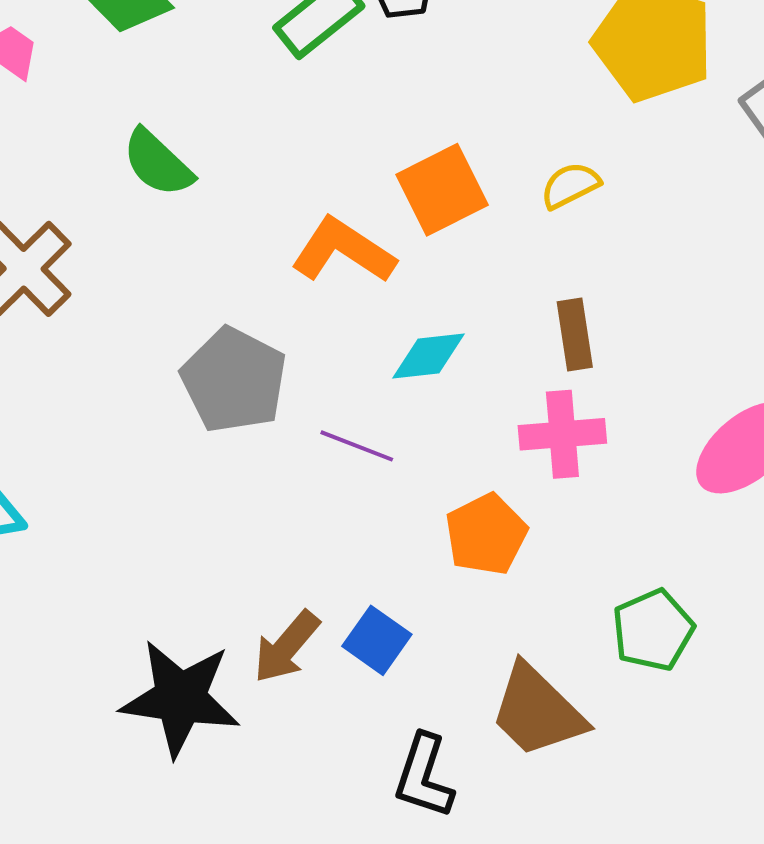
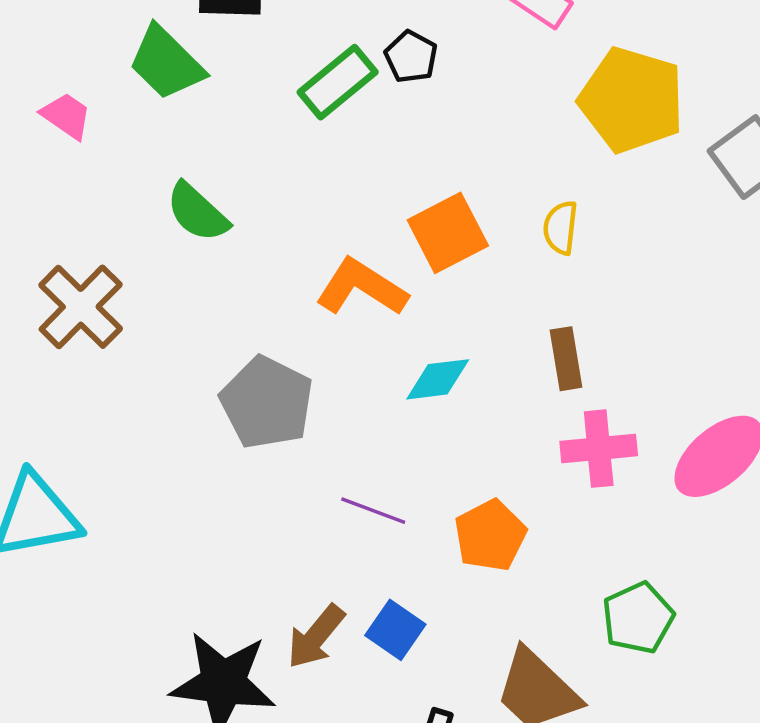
yellow semicircle: (570, 185) -> (560, 228), turned -56
pink cross: (562, 434) -> (599, 449), moved
purple line: (357, 446) -> (373, 511), moved

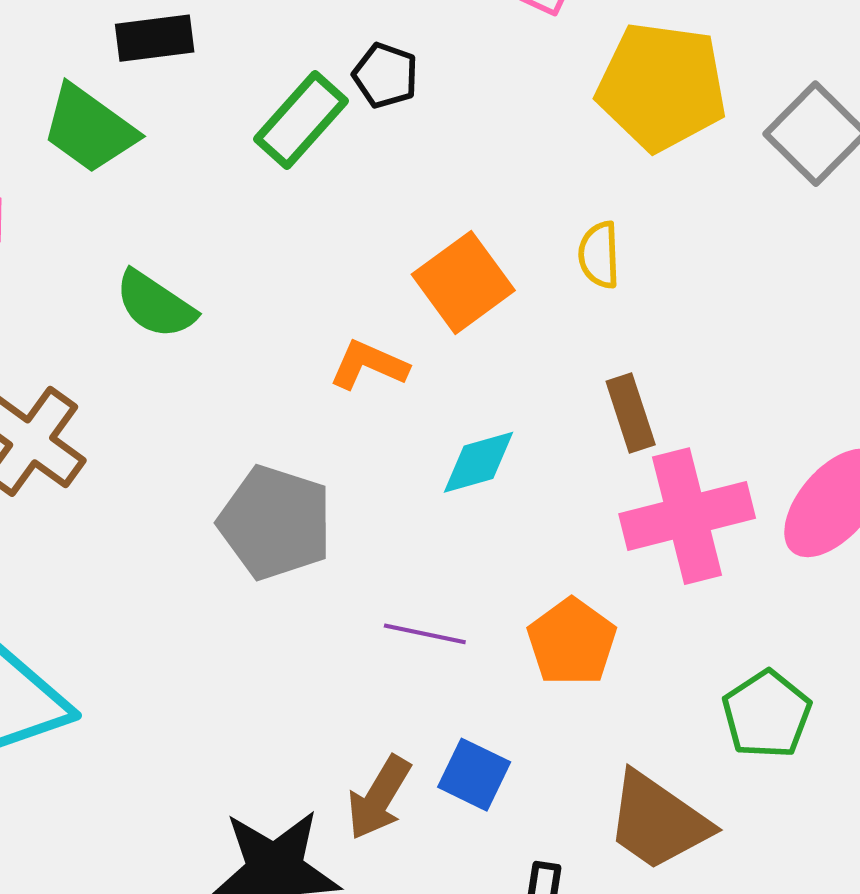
orange L-shape: (362, 287) -> (369, 365), size x0.7
pink cross: (599, 449) -> (687, 516), size x1.4

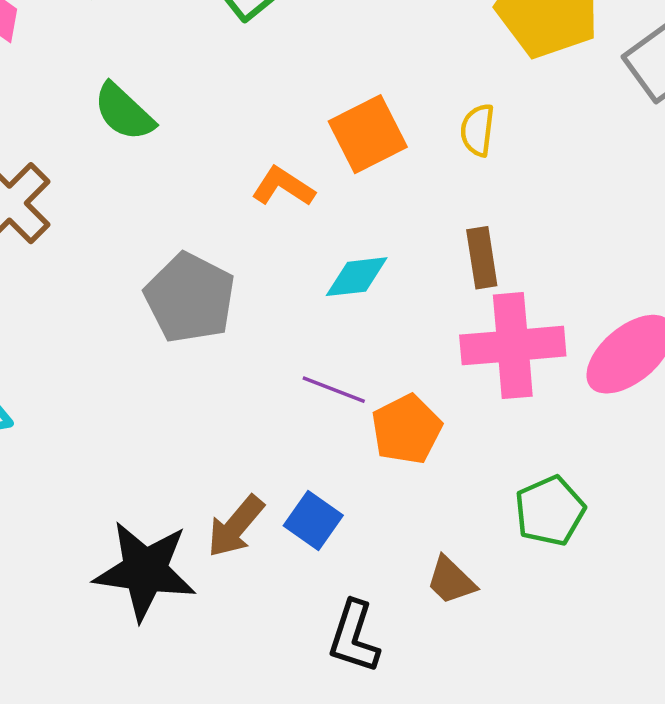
purple line: (425, 634) -> (334, 390), moved
brown trapezoid: (658, 821) -> (451, 581), size x0.6

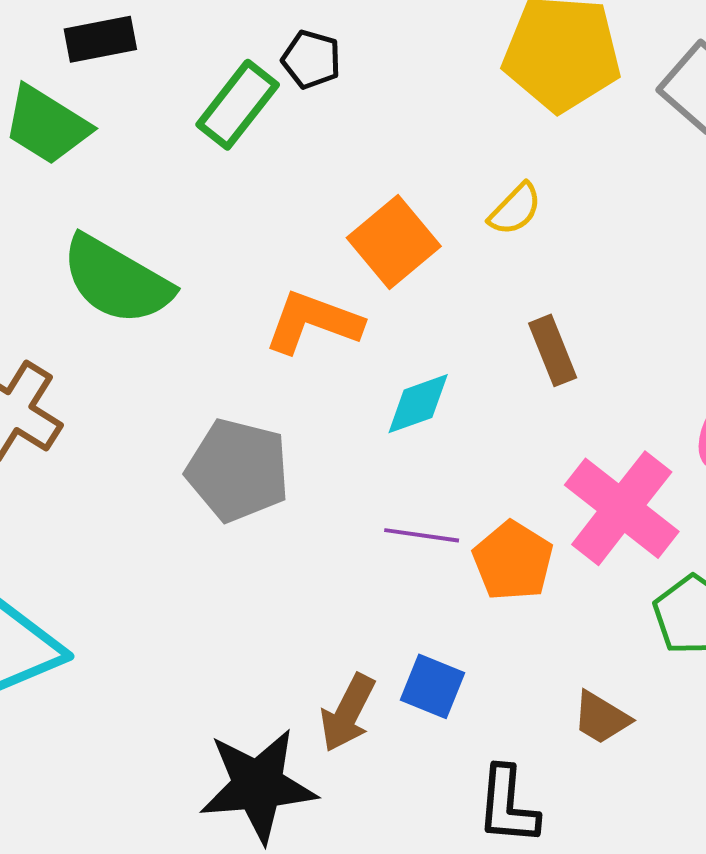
green semicircle: (124, 112) -> (117, 280), size x1.5
yellow semicircle: (478, 130) -> (515, 209), turned -130
orange L-shape: (283, 187) -> (313, 322), size x1.4
pink cross: (513, 346) -> (622, 508), moved, turned -34

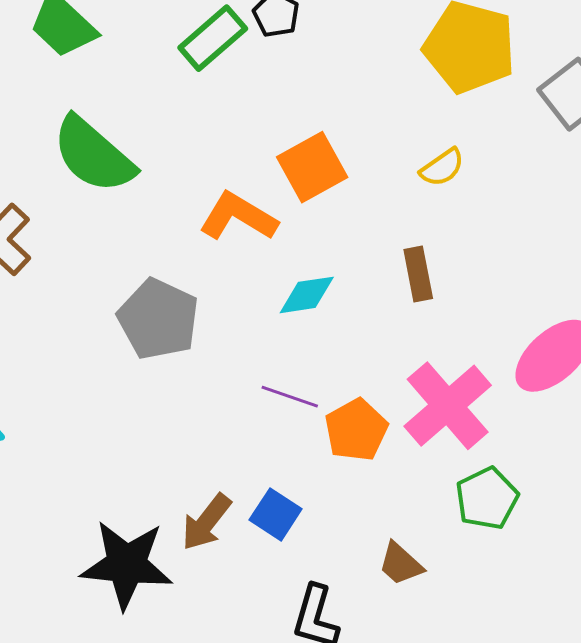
yellow semicircle: (515, 209) -> (442, 168), moved

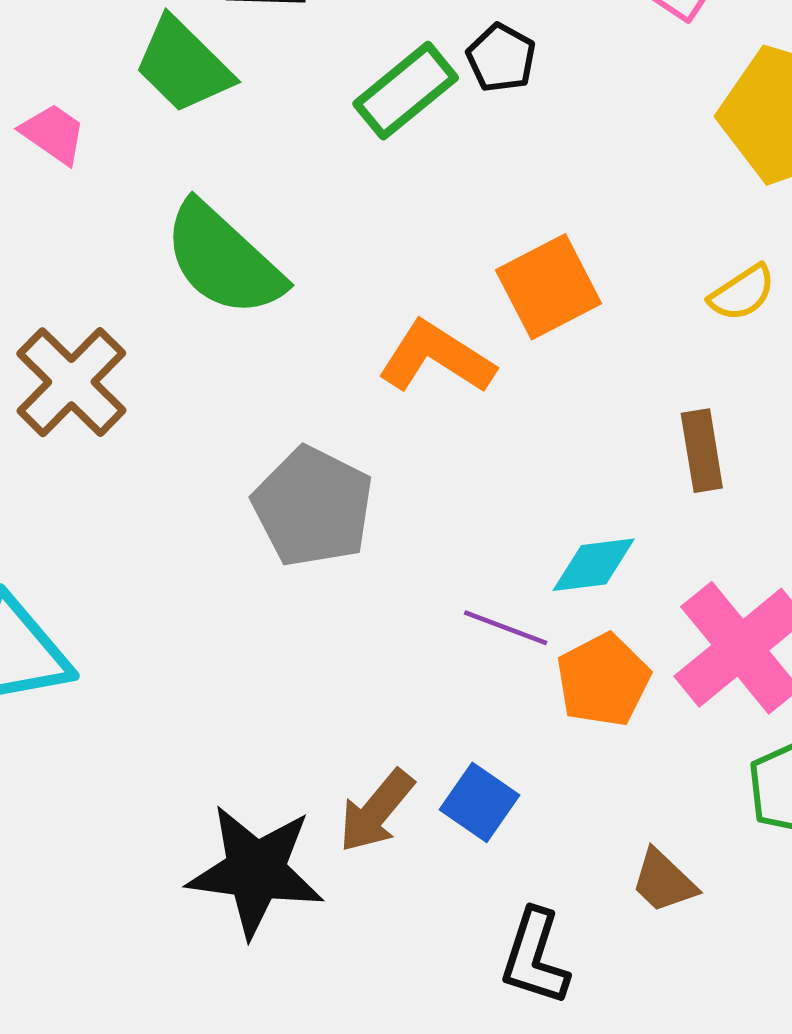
cyan diamond: (307, 295) -> (594, 565), moved

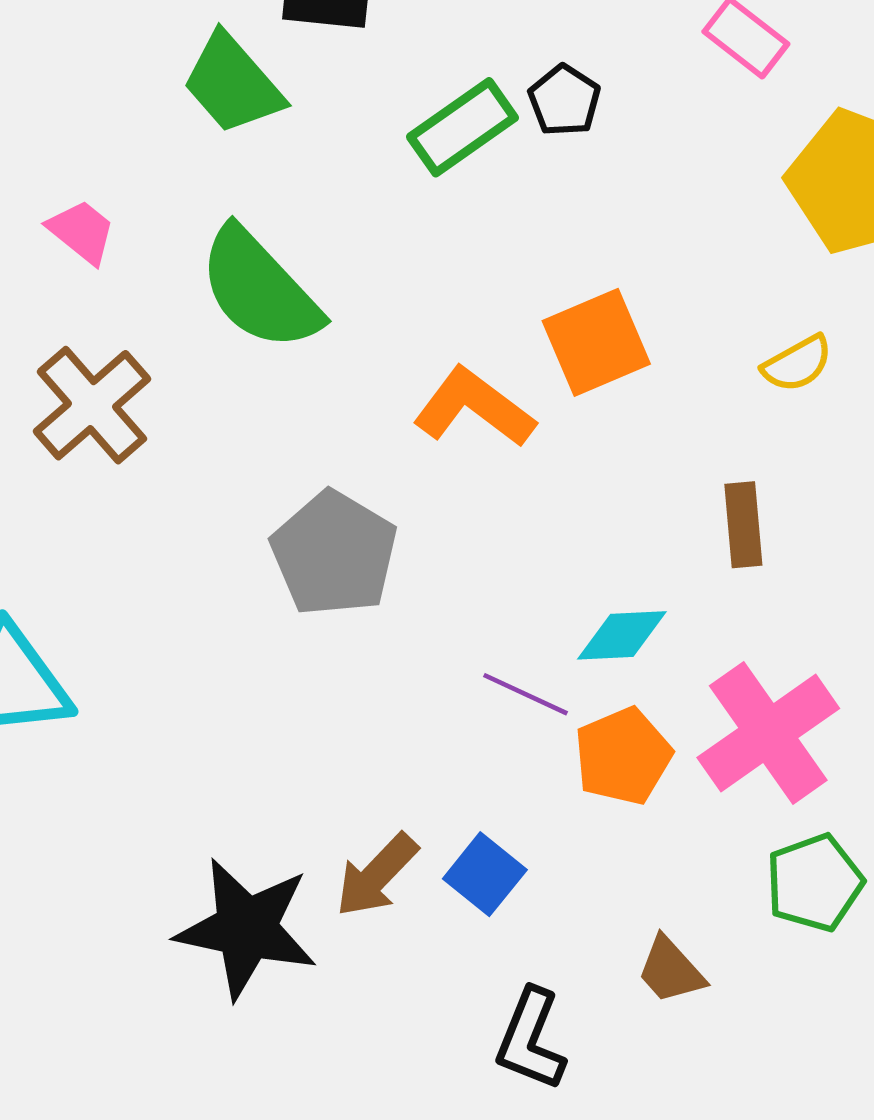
pink trapezoid: (53, 134) -> (82, 232), moved

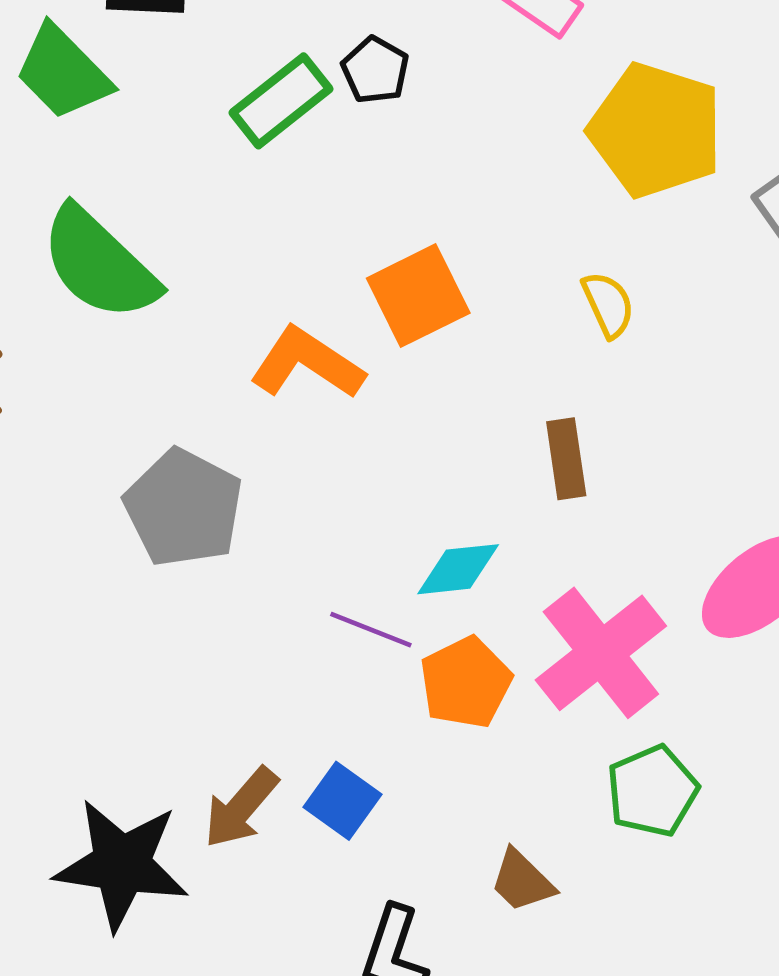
yellow semicircle: (797, 364) -> (608, 305), turned -82

